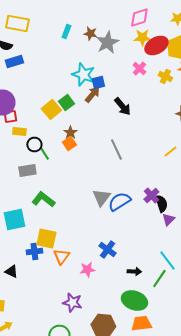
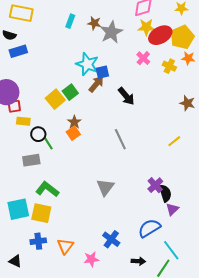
blue semicircle: (119, 202) -> (149, 228), moved
yellow square: (46, 238) -> (41, 213), moved

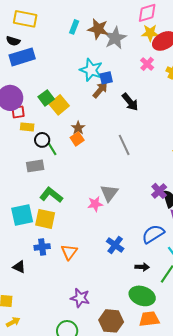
brown star: (94, 23) -> (98, 29), size x1.5
blue rectangle: (18, 51) -> (22, 57), size x1.4
green square: (70, 92) -> (46, 98), moved
pink star: (91, 259) -> (95, 204), moved

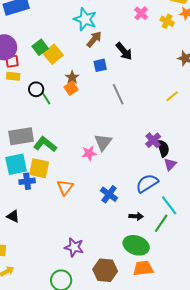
blue square: (106, 78) -> (100, 65), moved
yellow rectangle: (27, 127) -> (13, 76), moved
gray rectangle: (35, 166) -> (21, 136), moved, size x1.4
blue cross: (42, 247) -> (27, 181), moved
orange triangle: (69, 252) -> (65, 187), moved

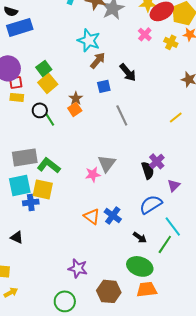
yellow square: (53, 54) -> (48, 83), moved
black semicircle: (163, 148) -> (148, 170), moved
orange triangle: (65, 187) -> (92, 216), moved, turned -30
black arrow: (136, 216) -> (140, 237), turned 32

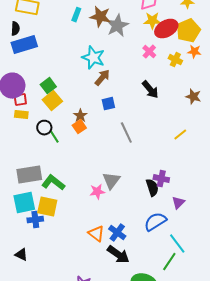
black semicircle: (11, 11) -> (15, 29), turned -104
black arrow: (128, 72) -> (150, 90), moved
purple cross: (157, 161) -> (161, 179), turned -35
black arrow: (140, 237) -> (118, 255), moved, size x1.6

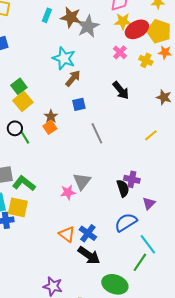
yellow pentagon: (188, 31) -> (159, 31), turned -30

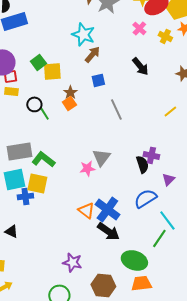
yellow square: (23, 101) -> (52, 71), moved, turned 36
blue cross: (88, 233) -> (107, 209), size x1.4

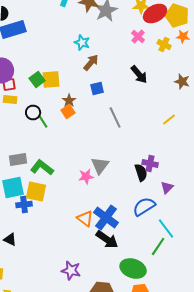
cyan star: (83, 34) -> (82, 42), size x0.7
green square: (38, 62) -> (37, 80), moved
gray rectangle: (19, 151) -> (18, 160), size x0.7

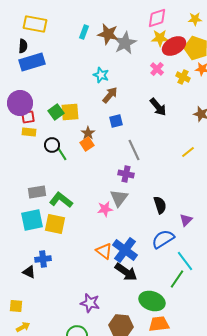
purple cross: (150, 164) -> (126, 174), moved
blue cross: (24, 204) -> (43, 259), moved

